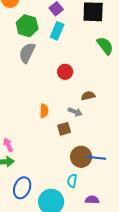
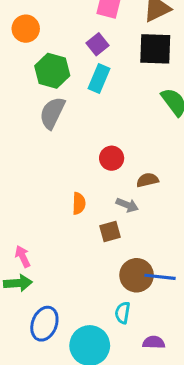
red circle: (65, 72) -> (112, 158), moved

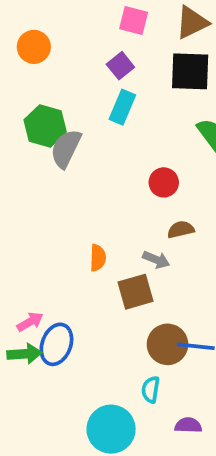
green hexagon: (52, 71) -> (45, 126), moved
red circle: (112, 158) -> (164, 182), moved
brown square: (110, 232) -> (136, 292), size x1.4
pink arrow: (23, 257) -> (30, 322), turned 85
blue ellipse: (44, 324) -> (56, 344), moved

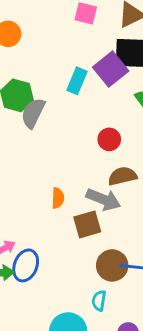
purple square: (120, 66) -> (111, 69), moved, size x1.6
brown semicircle: (181, 230) -> (122, 176), size x1.4
gray arrow: (156, 260) -> (103, 199), size x1.6

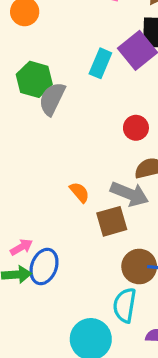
orange semicircle: (58, 198) -> (79, 192), turned -42
cyan semicircle: (99, 301) -> (125, 305), size x1.5

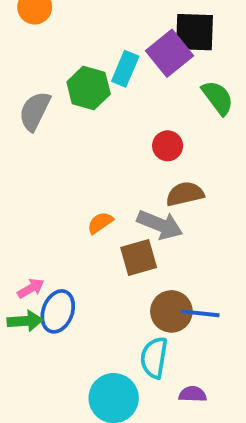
green hexagon: (34, 79) -> (89, 88), moved
gray semicircle: (52, 99) -> (35, 111), moved
orange semicircle: (79, 192) -> (100, 223), turned -85

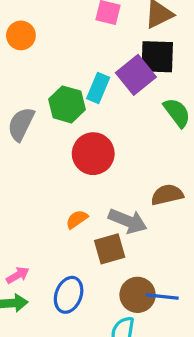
red circle: (168, 146) -> (93, 154), moved, size x1.6
brown semicircle: (185, 194) -> (167, 195), moved
blue ellipse: (58, 311) -> (69, 295), moved

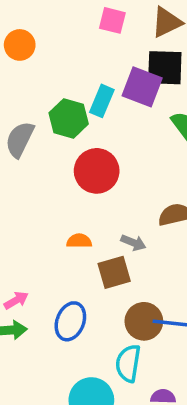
purple square: (136, 75) -> (142, 87), turned -30
orange semicircle: (77, 219) -> (79, 241), turned 35
gray arrow: (128, 221) -> (133, 243), size x0.6

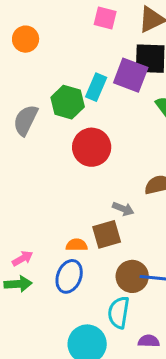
orange semicircle: (79, 241) -> (77, 245), moved

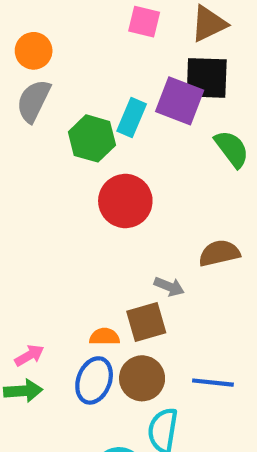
gray semicircle: (26, 120) -> (34, 101), moved
brown circle: (132, 276) -> (142, 378), moved

